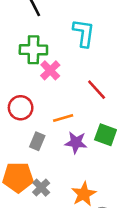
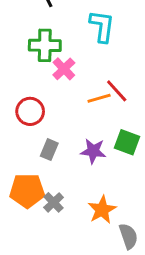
orange line: (63, 118) -> (99, 98), moved

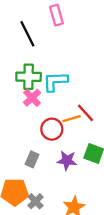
cyan L-shape: (102, 26) -> (55, 81), moved, turned -100
pink cross: (64, 69) -> (32, 98), moved
red circle: (30, 111) -> (52, 129), moved

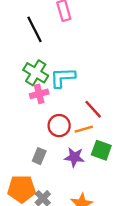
green cross: (29, 77) -> (36, 73), turned 30
pink cross: (32, 98) -> (39, 94), turned 30
orange line: (72, 119) -> (84, 129), moved

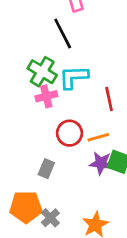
black line: (34, 29) -> (63, 33), moved
red line: (93, 109) -> (109, 99), moved, turned 30
purple star: (74, 157) -> (101, 163), moved

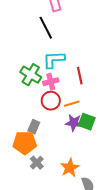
green cross: (42, 72) -> (31, 75), moved
pink cross: (46, 96) -> (51, 82), moved
orange pentagon: (26, 207) -> (25, 143), moved

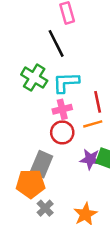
green cross: (31, 75) -> (34, 78), moved
orange line: (72, 104) -> (93, 124), moved
gray rectangle: (34, 127) -> (41, 164), size x1.5

